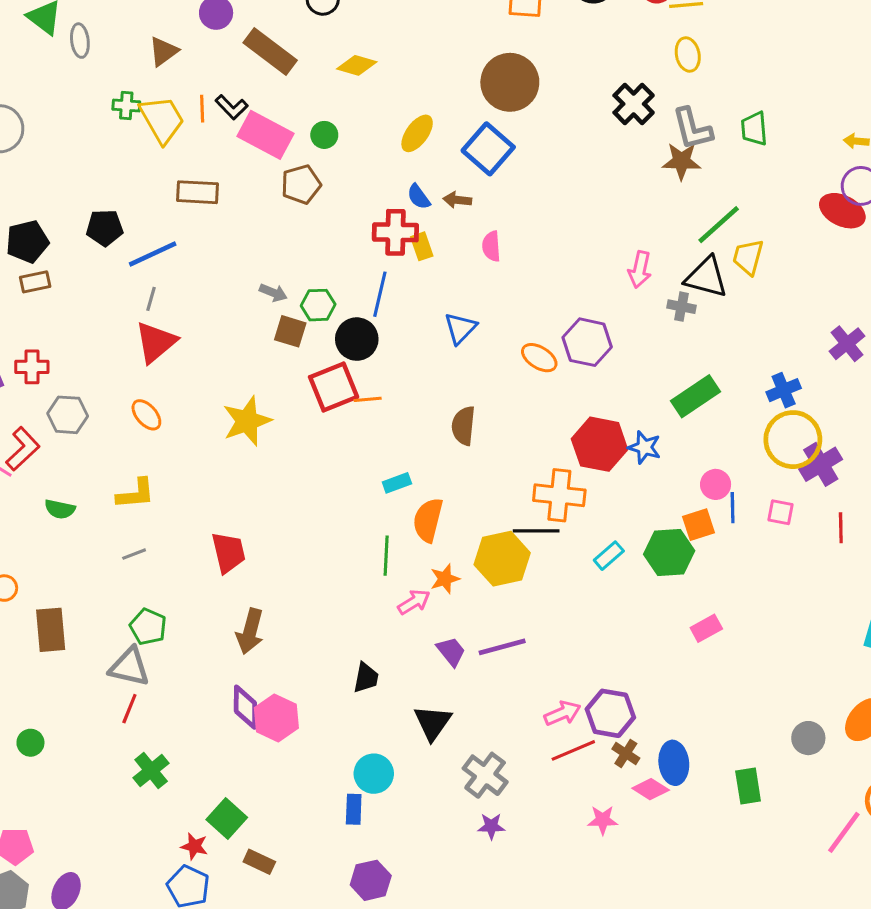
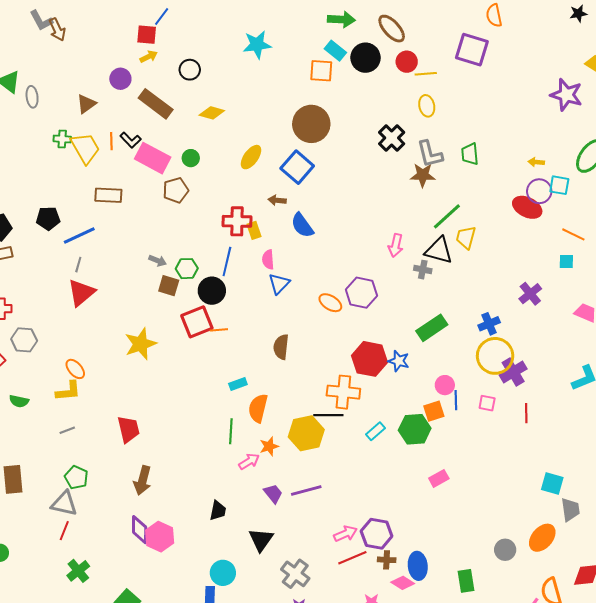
blue semicircle: (419, 197) -> (302, 225), moved, size x1.5
pink semicircle: (491, 246) -> (268, 260), moved
orange ellipse: (146, 415) -> (75, 369), moved
brown cross: (626, 754) -> (387, 560), turned -30

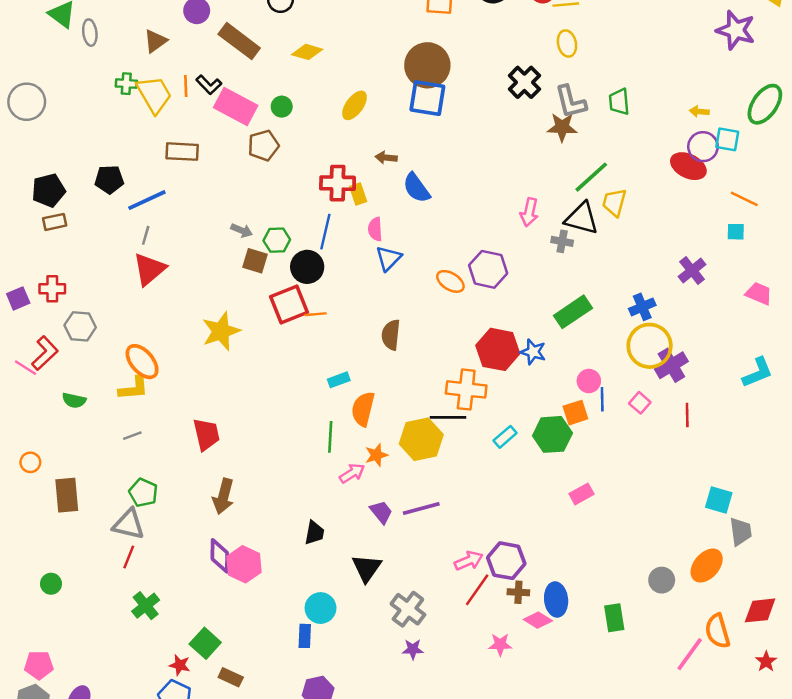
blue square: (297, 167) -> (427, 98), moved, turned -32
orange ellipse: (75, 369) -> (142, 362), size x1.4
pink square: (487, 403) -> (640, 403), turned 30
red line: (352, 558) -> (477, 590), turned -32

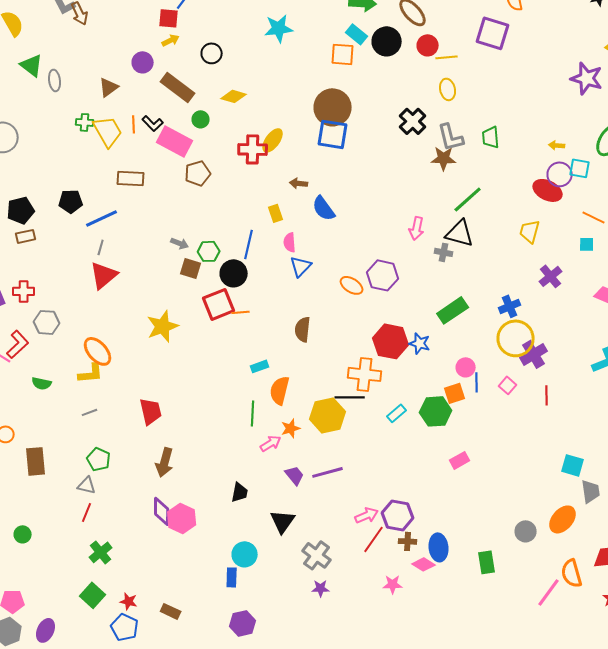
green circle: (282, 107) -> (201, 119), moved
red cross: (338, 183) -> (253, 149), moved
yellow trapezoid: (614, 203) -> (530, 231), moved
gray triangle: (129, 524) -> (87, 485), size x0.7
green square: (205, 643) -> (93, 595), moved

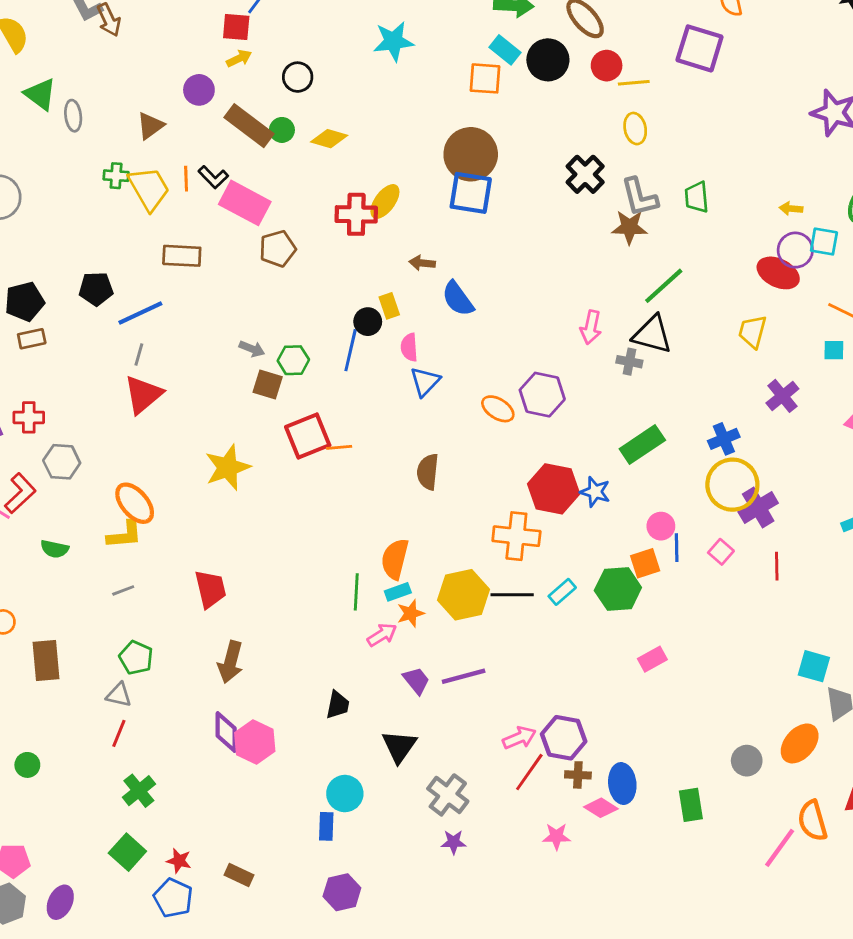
green circle: (201, 119) -> (282, 130), moved
black circle: (234, 273) -> (368, 322), moved, size x0.7
cyan rectangle: (260, 366) -> (398, 592), moved
black line: (350, 397) -> (512, 595), moved

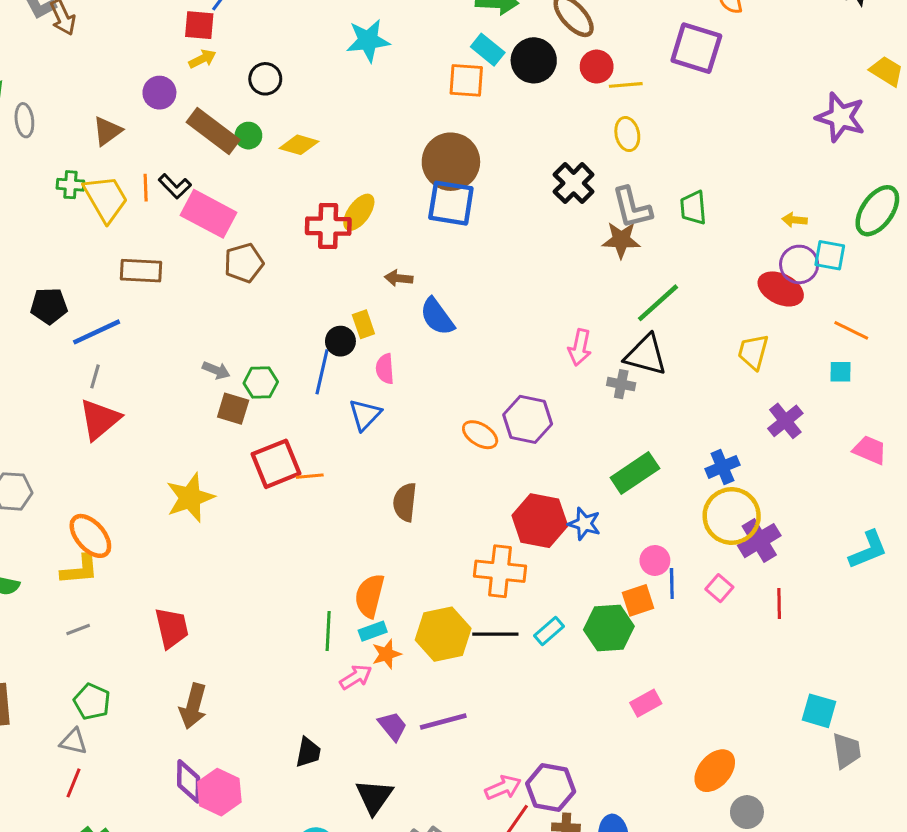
blue triangle: (425, 382) -> (365, 415), moved
orange ellipse: (800, 743) -> (715, 771), moved

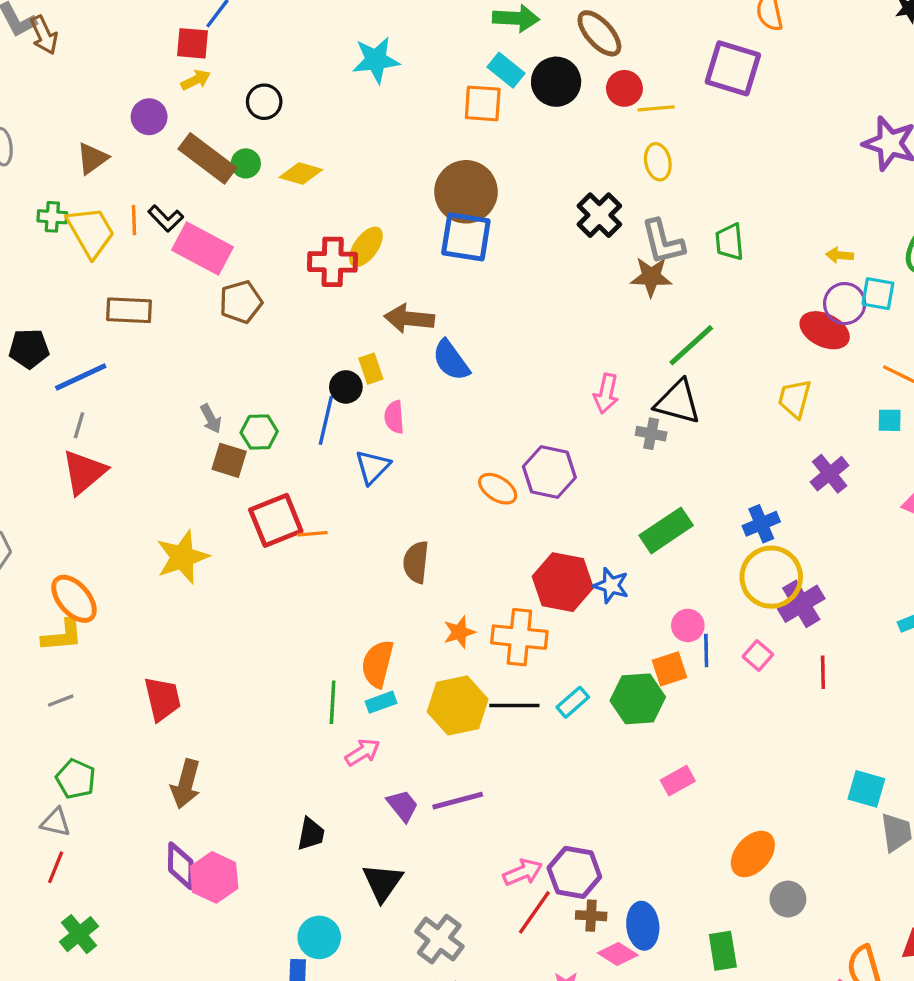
brown arrow: (399, 278) -> (409, 319), size x1.6
gray arrow: (216, 370) -> (211, 419), turned 40
orange star: (386, 654) -> (459, 632), moved

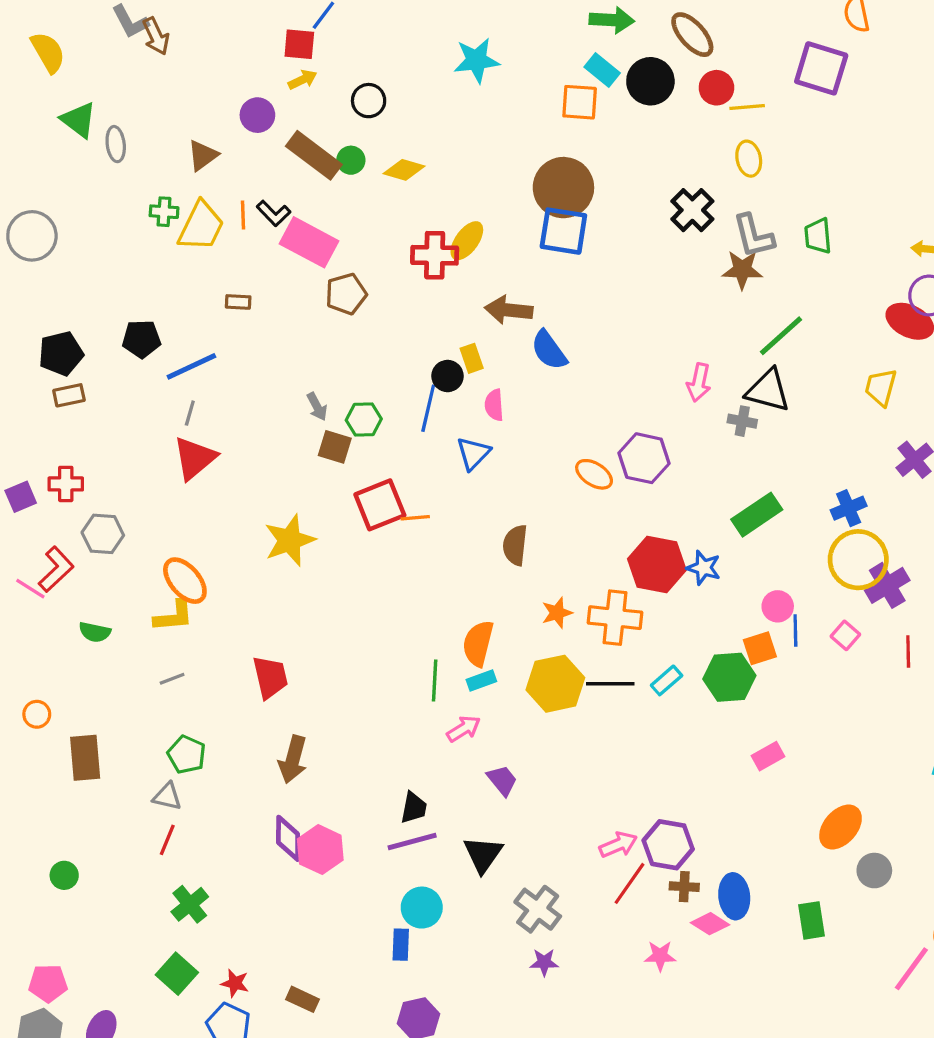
yellow trapezoid: (91, 232) -> (201, 226), turned 56
brown rectangle: (129, 310) -> (238, 302), size x0.6
purple line: (458, 801) -> (412, 842), moved

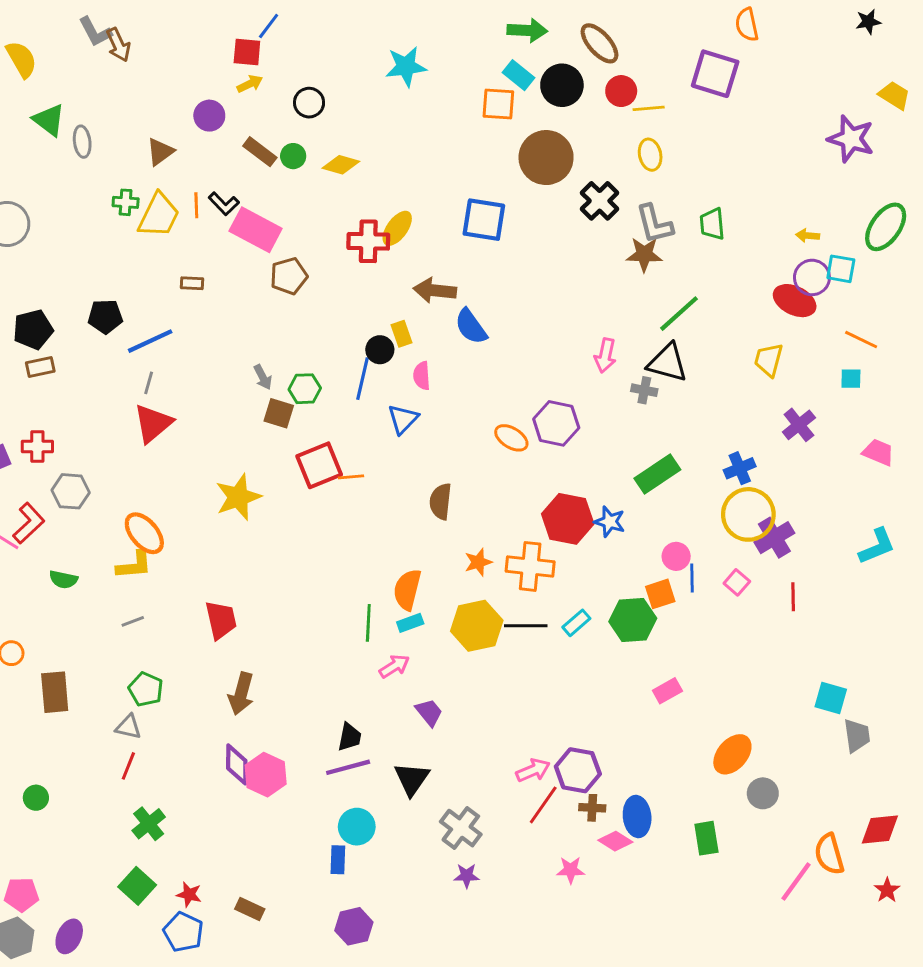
brown rectangle: (314, 155) -> (260, 152), size x0.7
brown circle: (563, 188) -> (546, 158), moved

